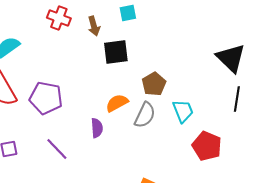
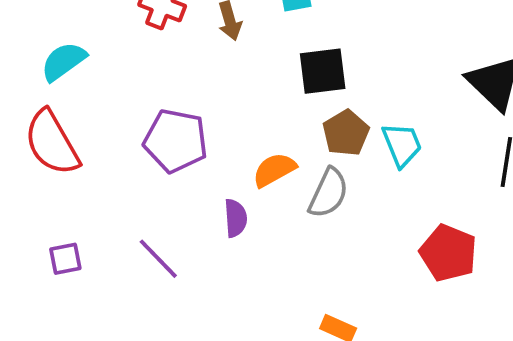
black square: (116, 52) -> (323, 71), moved
purple pentagon: (46, 98) -> (176, 141), moved
cyan trapezoid: (183, 111) -> (402, 145), moved

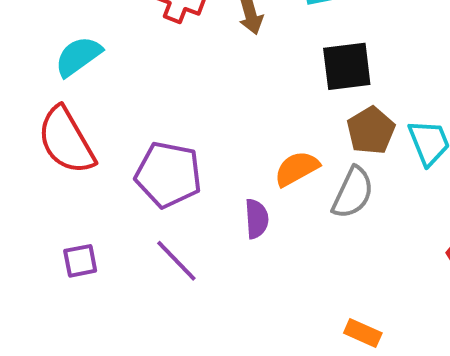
purple pentagon: (176, 141) -> (168, 175), moved

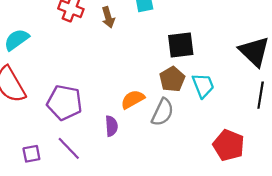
black square: (347, 66) -> (181, 45), moved
purple square: (80, 261) -> (31, 154), moved

